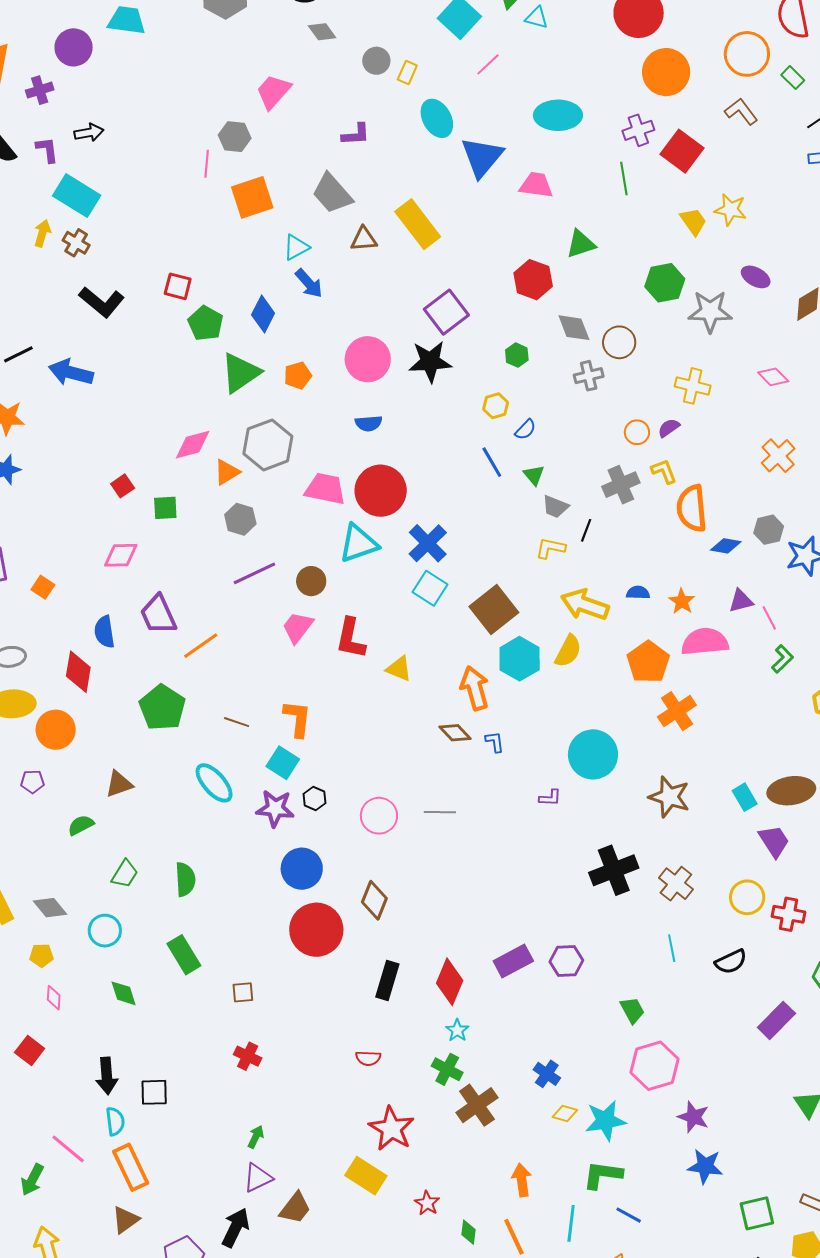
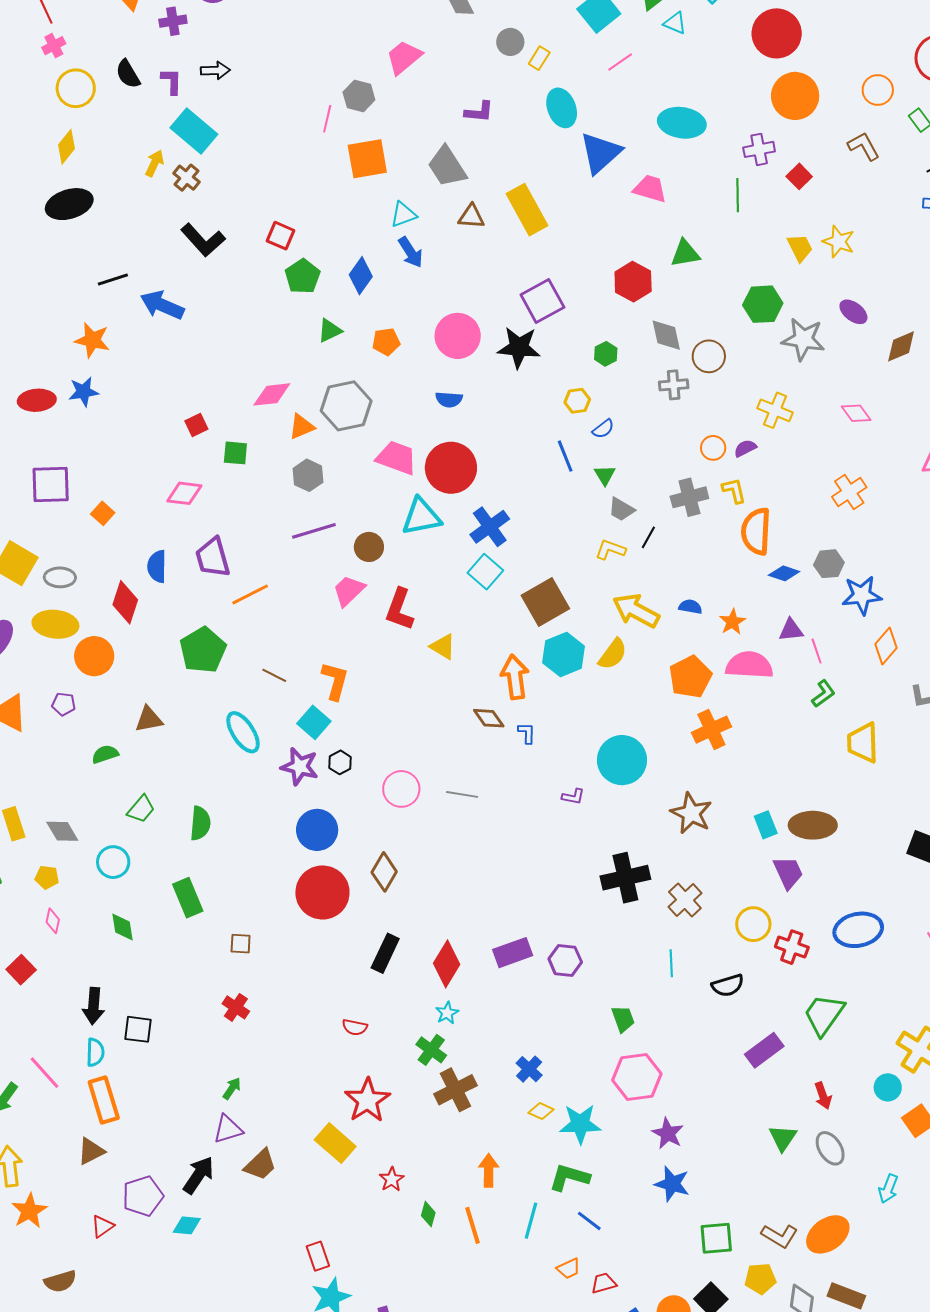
orange circle: (747, 54) -> (878, 90), size x0.7
red square: (682, 151) -> (799, 176), size x0.6
green triangle: (240, 373) -> (330, 331), size x0.6

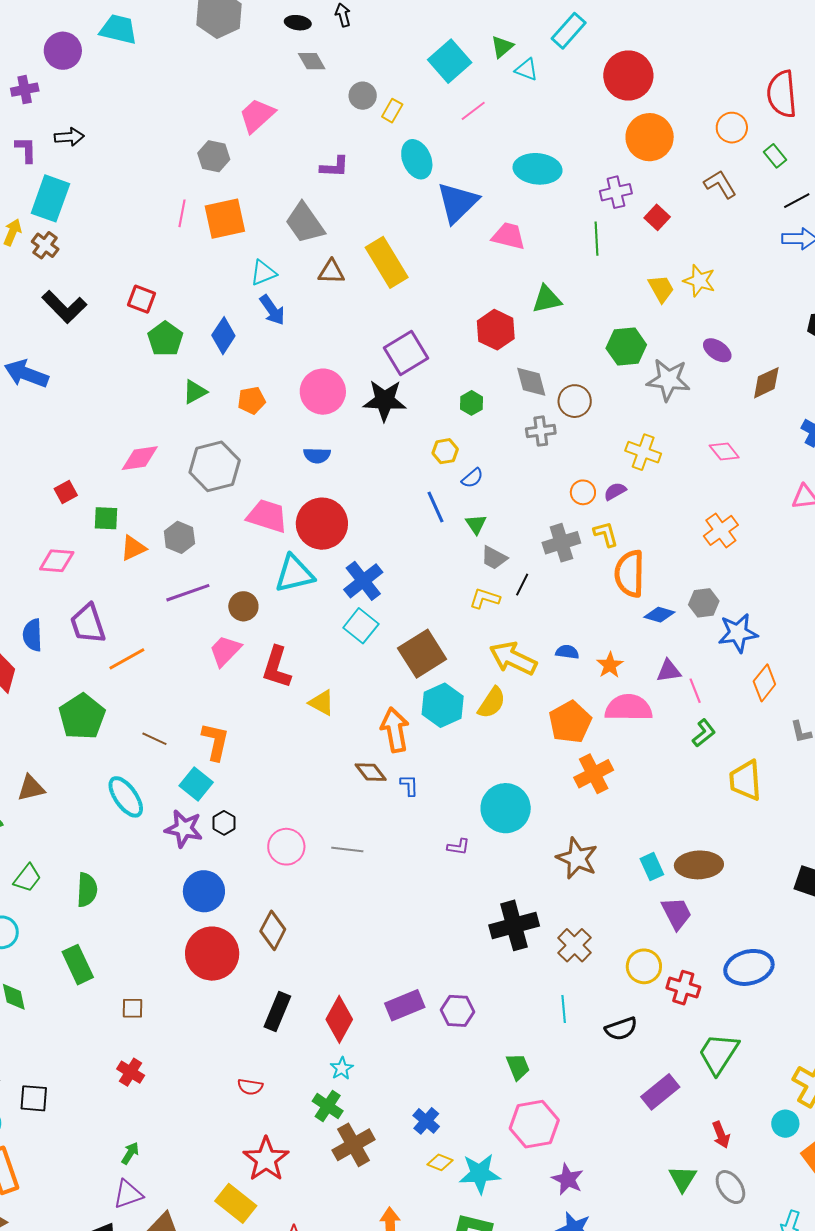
pink line: (327, 119) -> (182, 213), moved
cyan rectangle: (194, 131) -> (50, 198), turned 72
orange triangle: (302, 427) -> (133, 548), moved

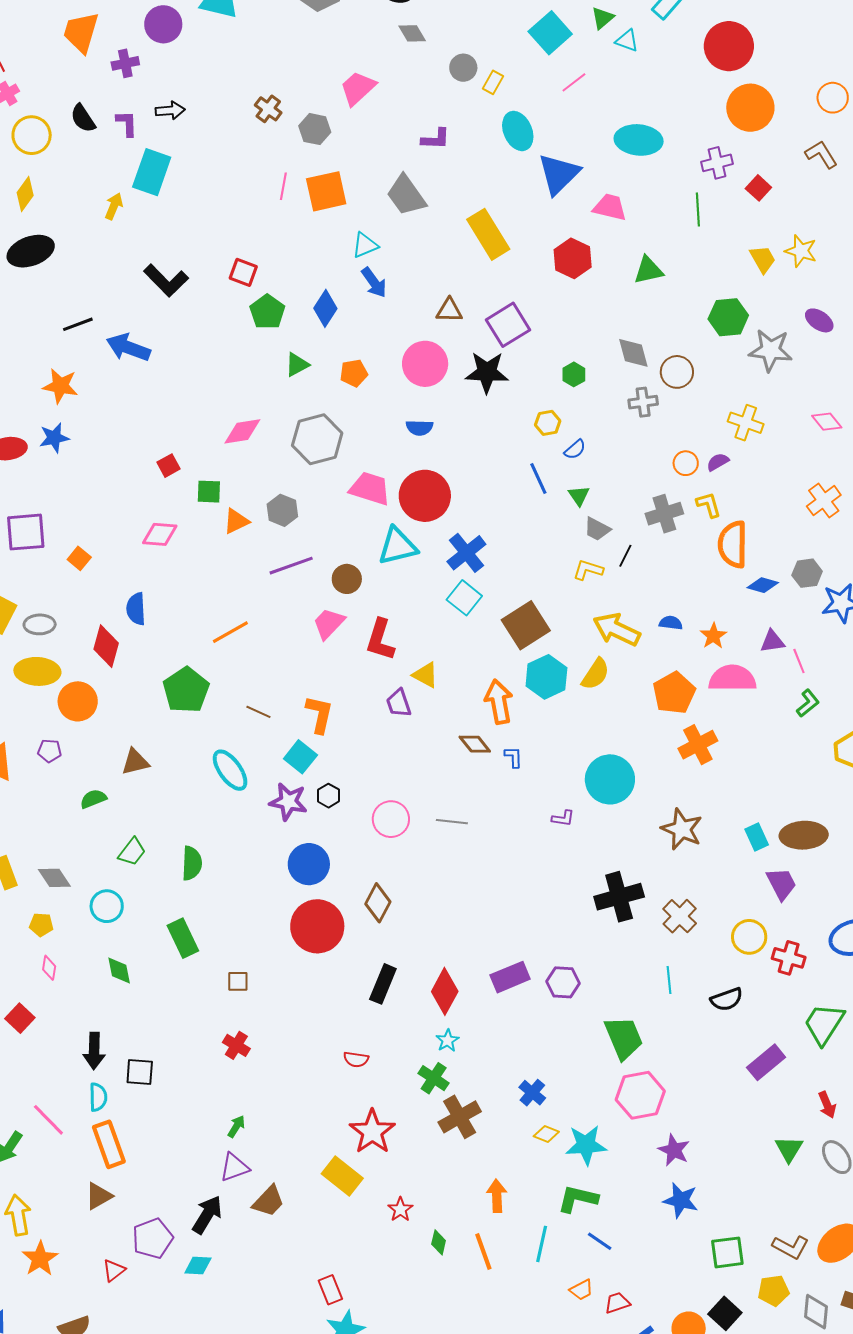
brown cross: (45, 245) -> (268, 109), moved
brown triangle: (331, 272) -> (449, 310), moved
red hexagon: (496, 330) -> (573, 258), moved
purple trapezoid: (88, 624) -> (399, 703), moved, size x0.7
green trapezoid: (518, 1067) -> (624, 1038), size x1.6

